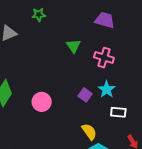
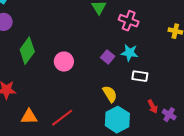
cyan star: (107, 89) -> (130, 53), turned -30

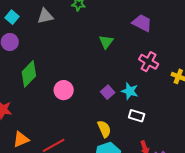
pink cross: (129, 21) -> (149, 62), moved
orange triangle: (29, 117) -> (21, 139), turned -30

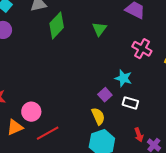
green diamond: (29, 74) -> (57, 25), moved
pink circle: (64, 90) -> (31, 112), moved
purple square: (108, 92) -> (105, 95), moved

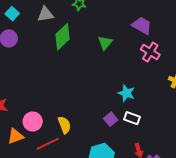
pink cross: (142, 49) -> (150, 52), moved
purple square: (105, 95) -> (111, 119), moved
yellow semicircle: (98, 116) -> (64, 125), moved

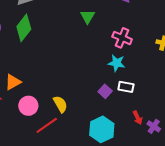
green diamond: (63, 37) -> (24, 28), moved
pink cross: (150, 52) -> (122, 38), moved
orange triangle: (15, 136) -> (13, 82), moved

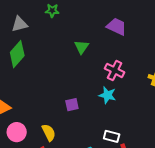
white rectangle: (126, 87) -> (112, 136), moved
purple square: (105, 91) -> (72, 105), moved, turned 32

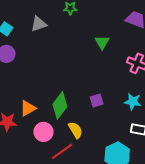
green diamond: (17, 54) -> (60, 105), moved
cyan star: (107, 95) -> (133, 102), moved

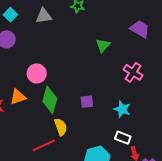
green diamond: (60, 105) -> (50, 100), turned -32
pink circle: (43, 132) -> (37, 74), moved

